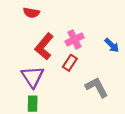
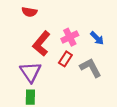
blue arrow: (112, 45) -> (97, 38), moved
gray L-shape: (97, 87) -> (91, 68), moved

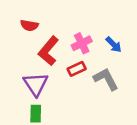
red semicircle: (29, 12) -> (29, 25), moved
red rectangle: (65, 59) -> (77, 69), turned 32

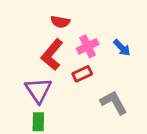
red semicircle: (29, 25) -> (60, 22), moved
gray L-shape: (106, 79) -> (114, 103), moved

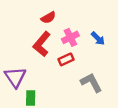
red semicircle: (60, 22) -> (48, 18), turned -40
purple triangle: (38, 90) -> (15, 77), moved

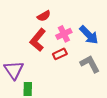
blue arrow: (98, 39) -> (89, 35), size x1.5
gray L-shape: (91, 83) -> (90, 64), moved

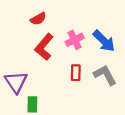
red semicircle: (44, 16) -> (38, 19), moved
red rectangle: (60, 54) -> (76, 73), moved, turned -64

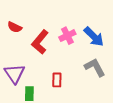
red semicircle: (38, 19) -> (15, 27), moved, turned 56
red rectangle: (76, 73) -> (57, 80), moved

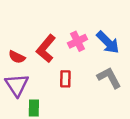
red semicircle: (15, 27) -> (17, 57), moved
red rectangle: (57, 80) -> (65, 79), moved

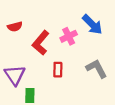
blue arrow: (108, 42) -> (92, 24), moved
red semicircle: (17, 57) -> (15, 27), moved, turned -40

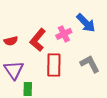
red semicircle: (15, 27) -> (11, 41), moved
red rectangle: (58, 70) -> (54, 65), size x1.6

